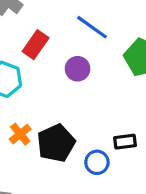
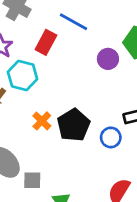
blue line: (92, 27) -> (74, 22), moved
purple circle: (78, 69) -> (108, 59), moved

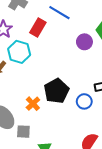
orange cross: (42, 121) -> (33, 104), moved

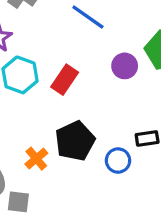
red rectangle: (38, 27) -> (65, 80), moved

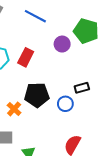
black pentagon: (75, 141) -> (37, 95), turned 30

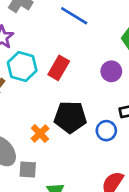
purple circle: (62, 44) -> (111, 71), moved

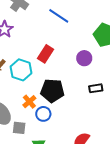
cyan hexagon: (22, 67) -> (21, 70), moved
blue circle: (106, 131) -> (43, 114), moved

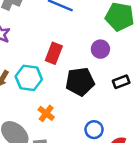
black pentagon: (52, 91) -> (80, 82), moved
blue circle: (43, 114) -> (94, 130), moved

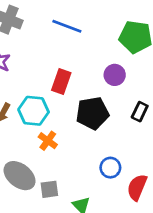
black rectangle: (121, 82) -> (140, 112), turned -42
orange cross: (46, 113) -> (48, 141), moved

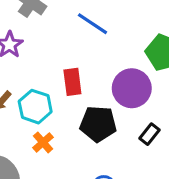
purple circle: (115, 75) -> (132, 88), size x1.6
red rectangle: (61, 81) -> (72, 82), turned -40

